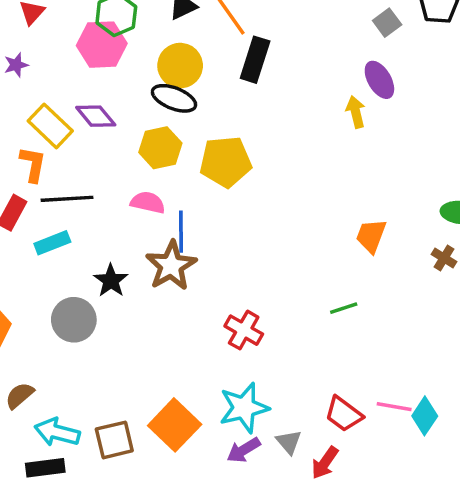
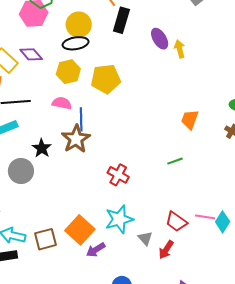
purple ellipse: (379, 80) -> (160, 39), moved
black ellipse: (174, 98) -> (76, 43), turned -30
purple arrow: (244, 450) -> (96, 250), moved

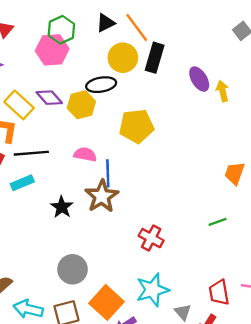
yellow circle: (79, 25) -> (123, 58), moved
yellow hexagon: (68, 72) -> (81, 105), moved
gray circle: (21, 171) -> (73, 269), moved
red trapezoid: (176, 222) -> (219, 293), turned 45

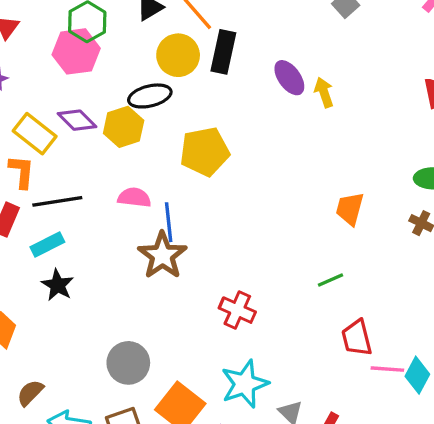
black star: (62, 207) -> (58, 285), moved
red trapezoid: (219, 293) -> (357, 338), moved

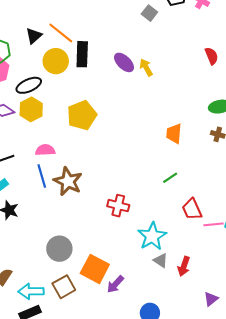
black ellipse: (150, 96) -> (29, 85), moved
blue line: (169, 222) -> (42, 176), moved
cyan star: (245, 384) -> (152, 236), moved

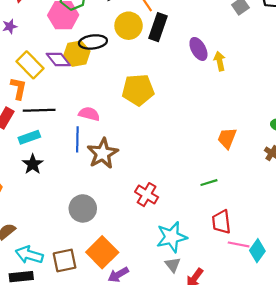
yellow hexagon: (31, 109) -> (77, 54), moved
gray circle: (59, 249) -> (83, 208), moved

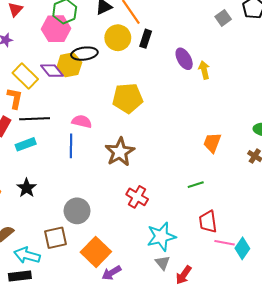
black rectangle: (158, 27) -> (146, 39), size x0.7
brown star: (103, 153) -> (120, 152), moved
black star: (33, 164) -> (27, 188), moved
brown square: (65, 261) -> (55, 238), moved

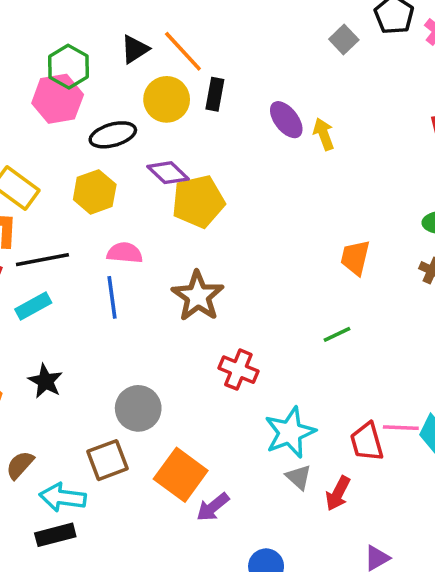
yellow hexagon: (69, 65) -> (95, 192), moved
purple diamond: (52, 71) -> (168, 173), moved
red trapezoid: (208, 222) -> (367, 442), moved

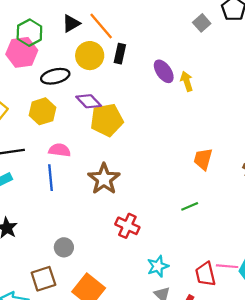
gray circle: (138, 408) -> (64, 247), size x0.7
cyan star: (290, 432) -> (158, 266), size x0.7

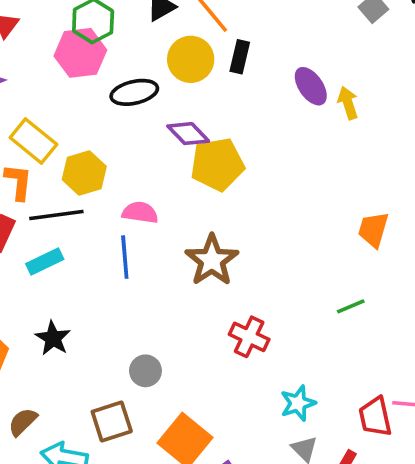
yellow hexagon: (42, 111) -> (84, 173), moved

